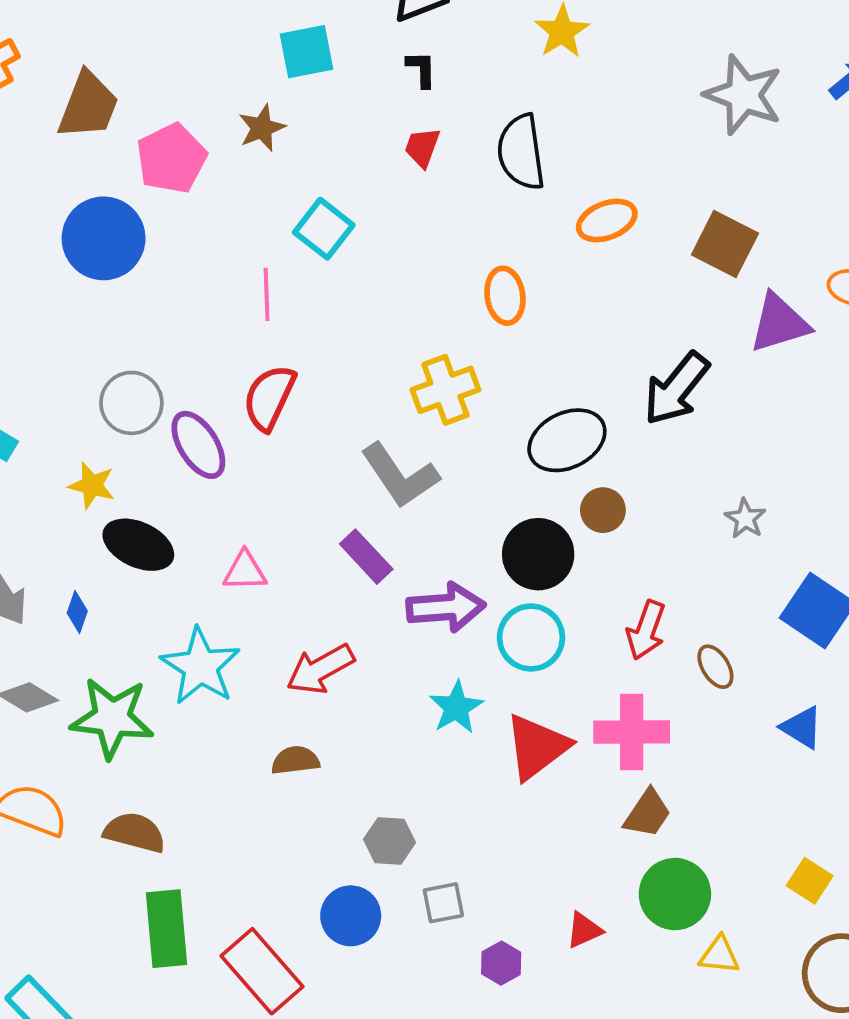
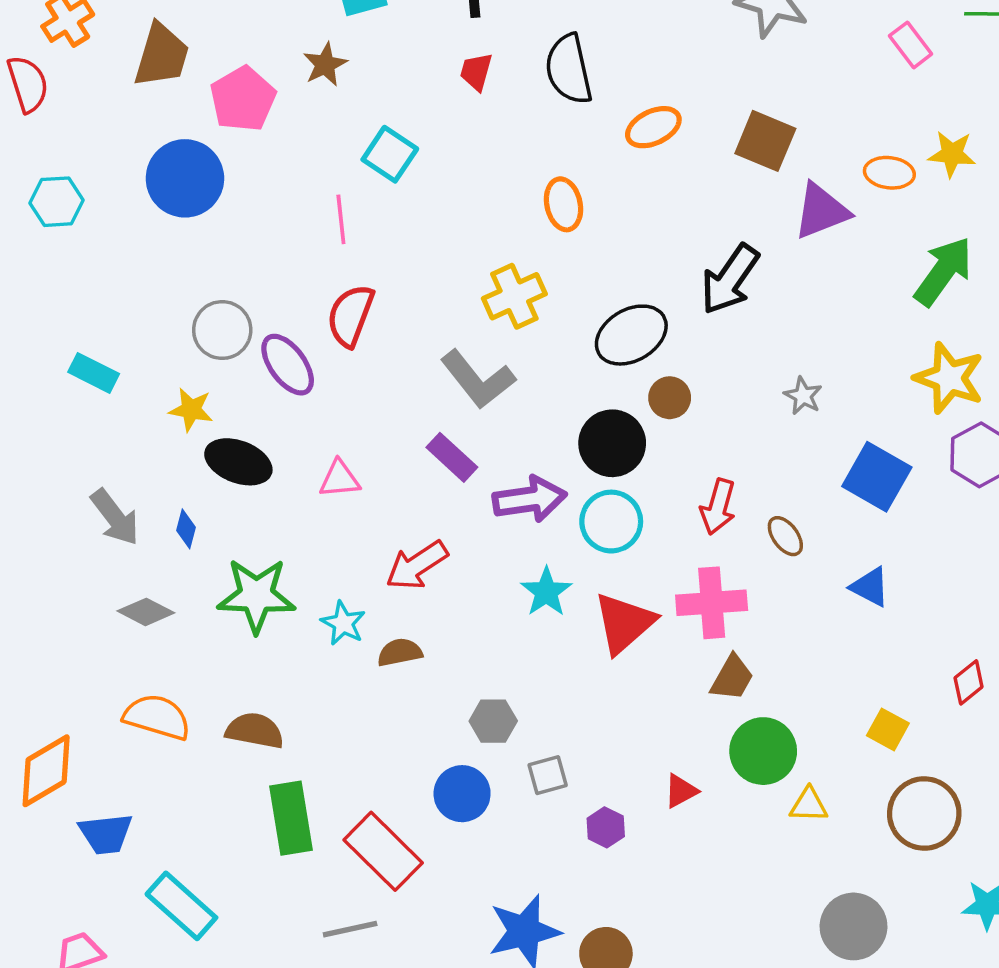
cyan star: (200, 666) -> (343, 623), moved, size x0.6
green star: (112, 718) -> (256, 595), moved

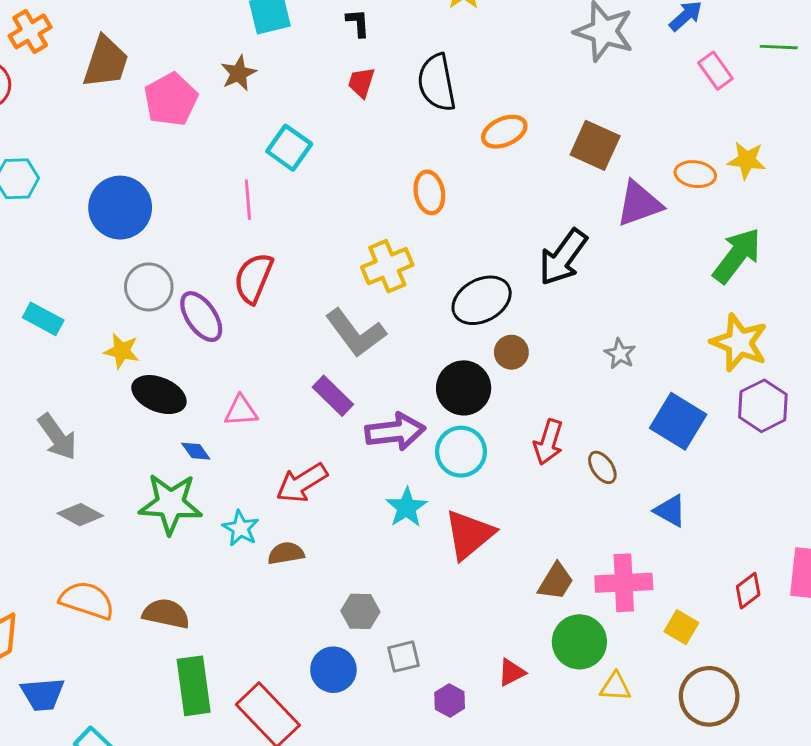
blue circle: (185, 178) -> (120, 208), moved
blue diamond: (186, 529) -> (196, 451), moved, turned -52
pink cross: (712, 603) -> (624, 583), moved

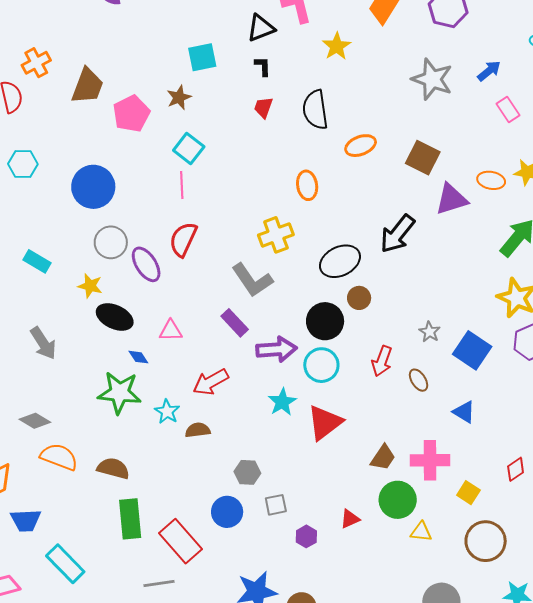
cyan square: (289, 148) -> (189, 148), moved
gray star: (620, 354) -> (430, 332), moved
gray diamond: (80, 515) -> (35, 421), moved

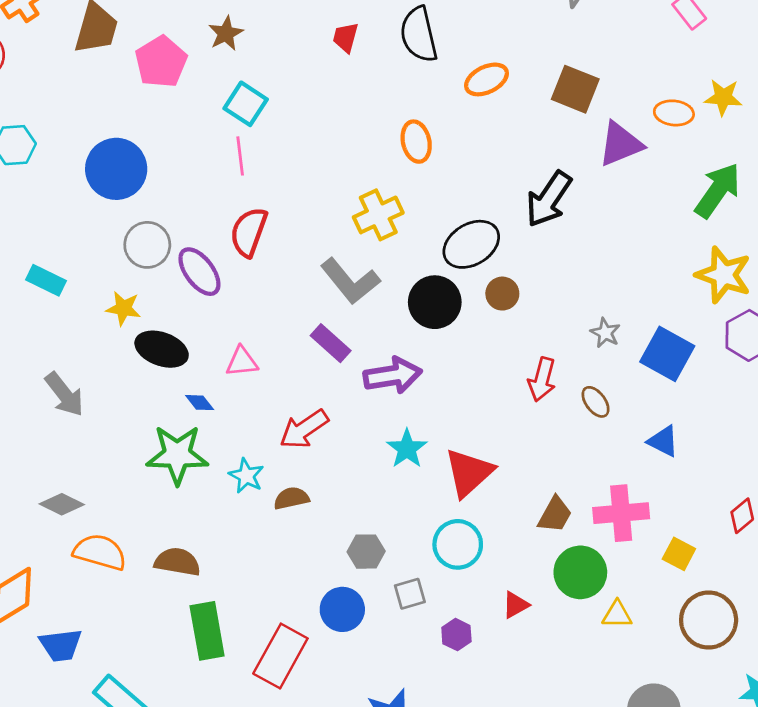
black circle: (325, 321) -> (435, 302), moved
cyan circle: (321, 365) -> (458, 544), moved
red rectangle: (181, 541) -> (280, 656), turned 75

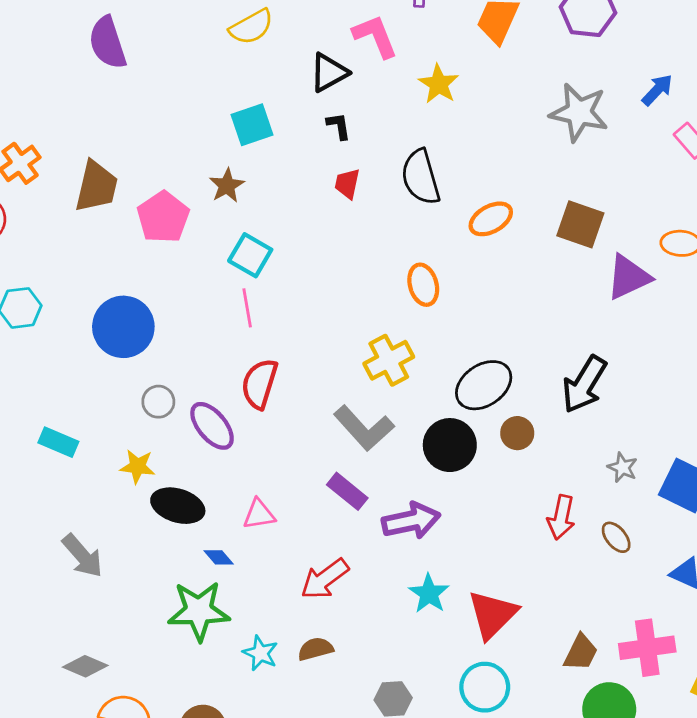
black arrow: (549, 199) -> (584, 384), moved
gray circle: (147, 245) -> (158, 402), size x0.7
cyan star: (246, 476) -> (260, 653), moved

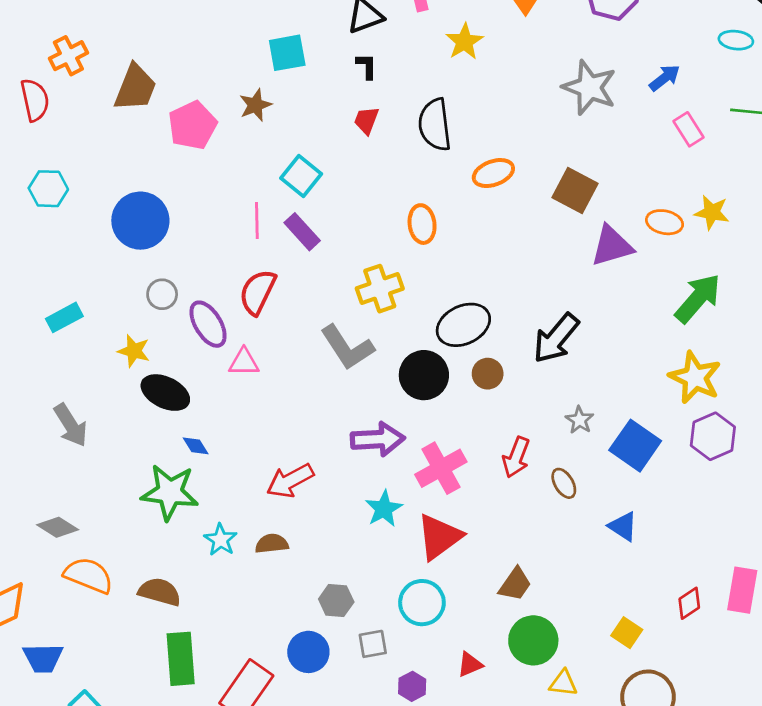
cyan square: (250, 255) -> (301, 176), moved
cyan rectangle: (58, 442) -> (64, 317), turned -60
purple rectangle: (347, 491) -> (302, 232), moved
pink triangle: (259, 514) -> (244, 362), moved
pink cross: (647, 648) -> (441, 468), moved, turned -30

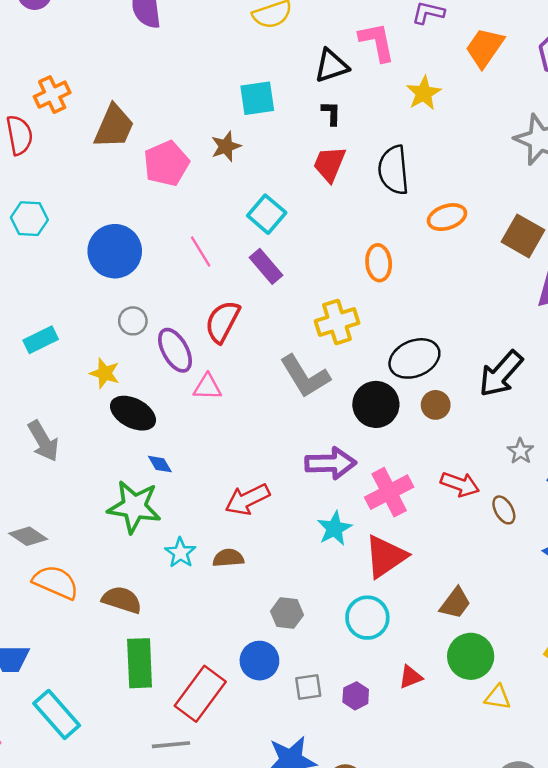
red trapezoid: (366, 120) -> (329, 164), size x1.4
pink line: (257, 220) -> (201, 251), moved, turned -32
red arrow: (516, 457) -> (460, 484), turned -93
gray square: (373, 644) -> (308, 687), moved

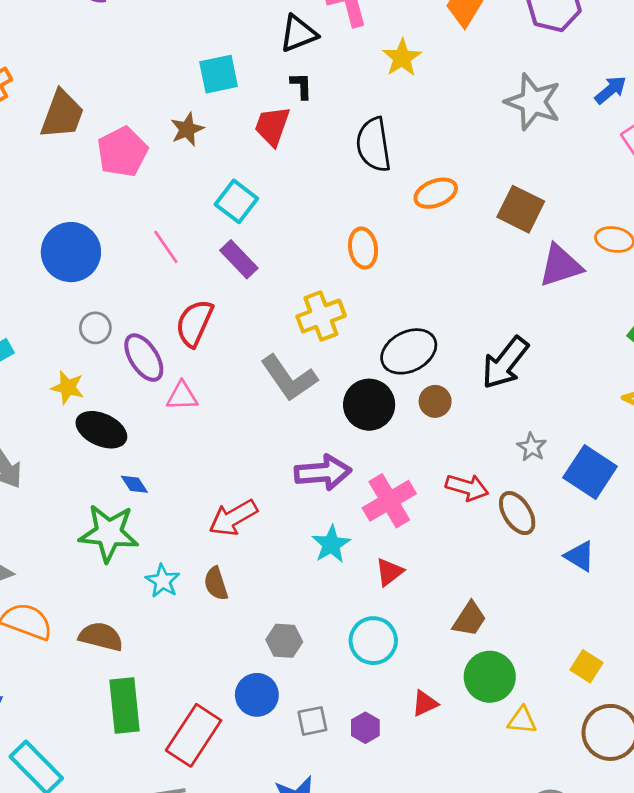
red trapezoid: (329, 164) -> (272, 126), moved
brown ellipse: (504, 510) -> (517, 513), size x1.4
red triangle: (386, 556) -> (389, 572), size x0.6
brown semicircle: (228, 558) -> (216, 584), turned -100

